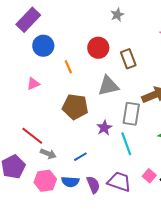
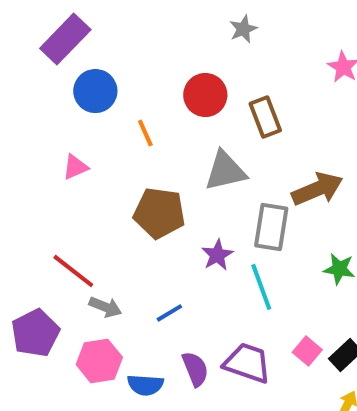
blue semicircle: (70, 182) -> (145, 385), moved

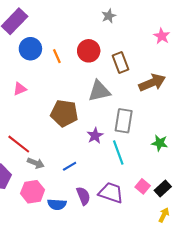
orange line: (145, 133) -> (57, 56), moved
brown arrow: (317, 189) -> (152, 83), moved

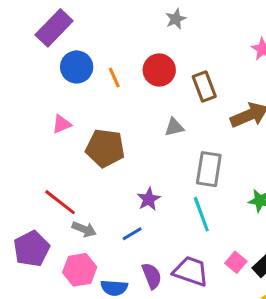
gray star: (109, 16) -> (176, 19), moved
gray triangle: (99, 91) -> (174, 127), size x0.6
brown pentagon: (64, 113) -> (105, 148), moved
purple star: (95, 136) -> (149, 199), moved

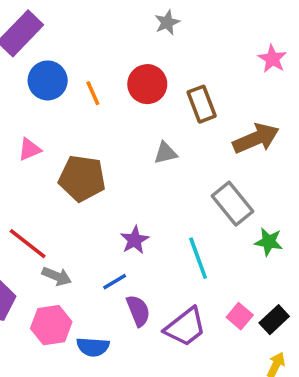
gray rectangle: (209, 169) -> (232, 204), moved, turned -48
purple trapezoid: (191, 271) -> (185, 327), turned 123
purple semicircle: (152, 276) -> (138, 311), moved

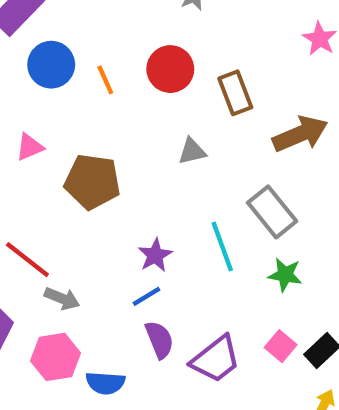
green star: (269, 242) -> (285, 275), moved
cyan line: (198, 258) -> (222, 247), moved
blue line: (115, 282) -> (146, 296), moved

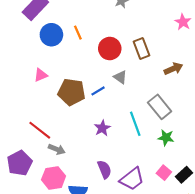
red circle: (170, 69) -> (110, 49), moved
orange line: (105, 80) -> (78, 33), moved
brown arrow: (300, 134) -> (173, 69), size x0.7
gray triangle: (192, 151) -> (120, 77), turned 48
blue line: (146, 296) -> (98, 91), moved

